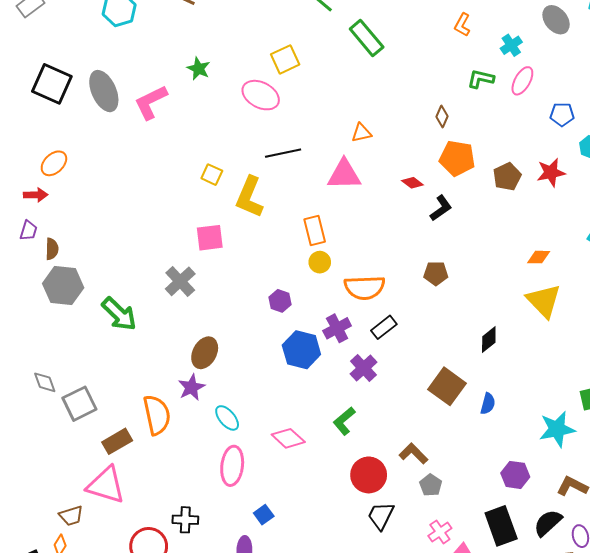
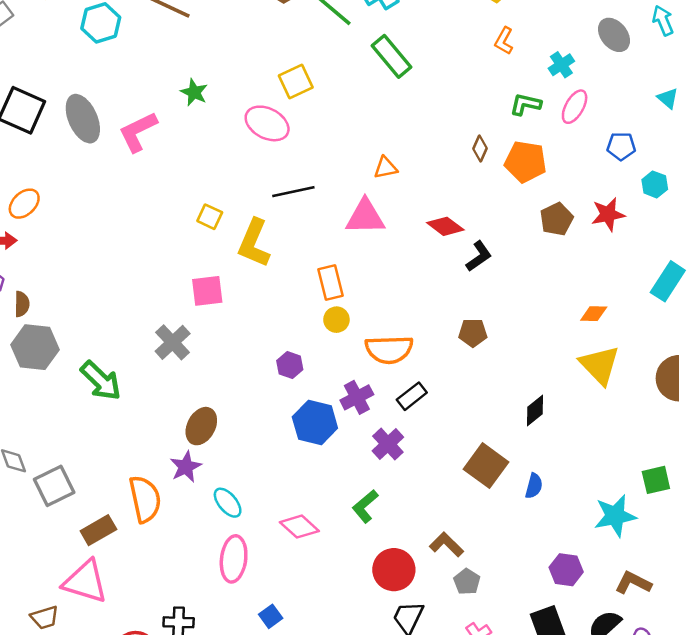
orange pentagon: (457, 158) -> (525, 162), moved
red diamond: (412, 183) -> (445, 226), size x1.4

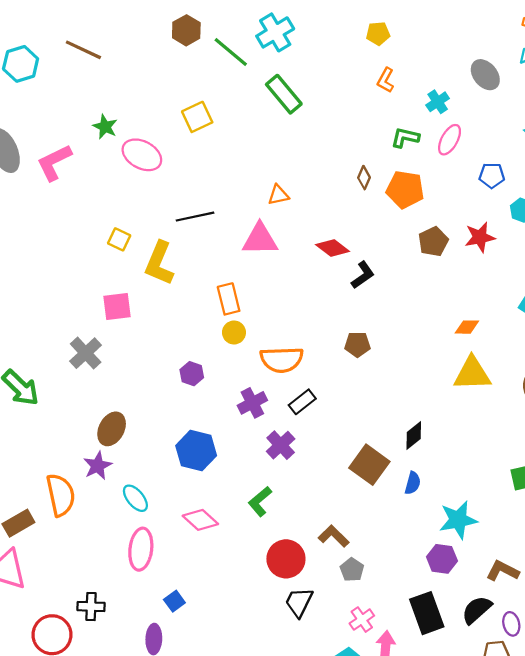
pink ellipse: (267, 123) -> (142, 155), moved
yellow triangle: (600, 365) -> (472, 374), turned -48
black diamond: (535, 411) -> (414, 435), moved
blue hexagon: (315, 422) -> (196, 451), moved
cyan star: (615, 516) -> (458, 520), moved

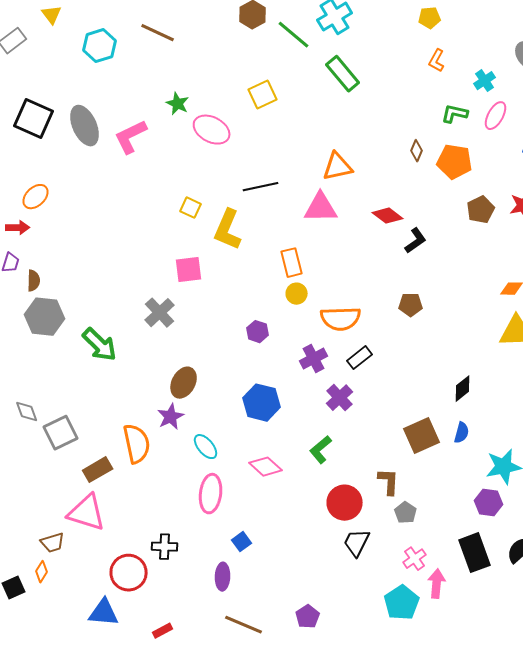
orange triangle: (278, 195) -> (338, 167), size x1.5
brown square: (369, 465) -> (422, 436), moved, turned 30
brown L-shape: (334, 536) -> (389, 482), turned 48

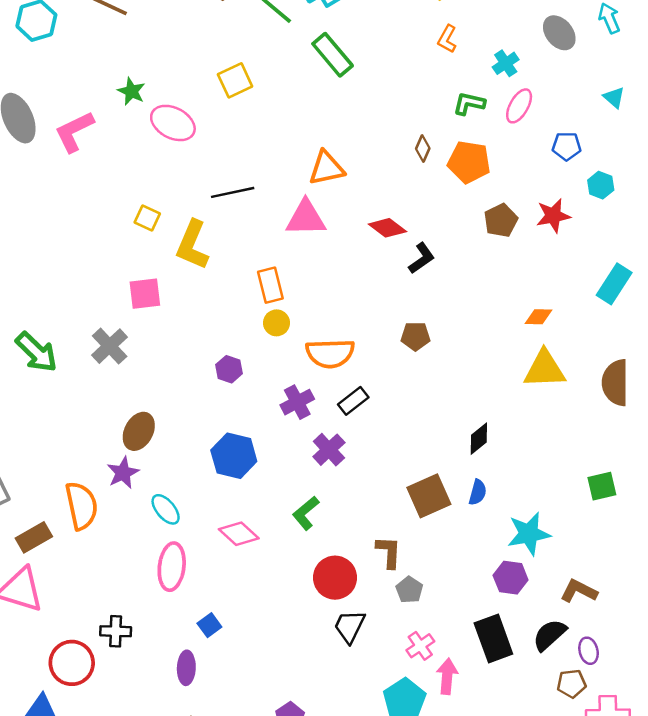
green arrow: (100, 345) -> (36, 352), moved

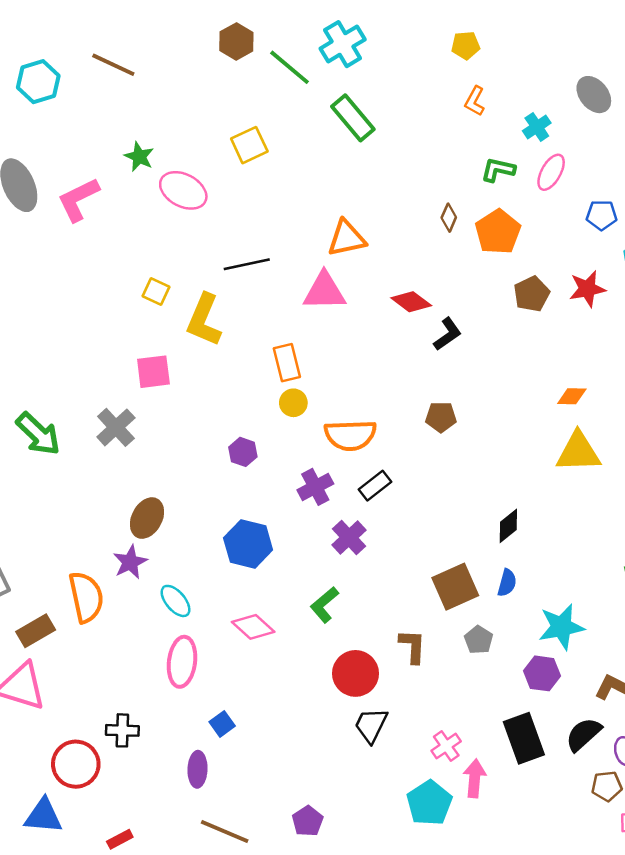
orange pentagon: (469, 162) -> (498, 232), turned 30
gray pentagon: (409, 590) -> (479, 640), moved

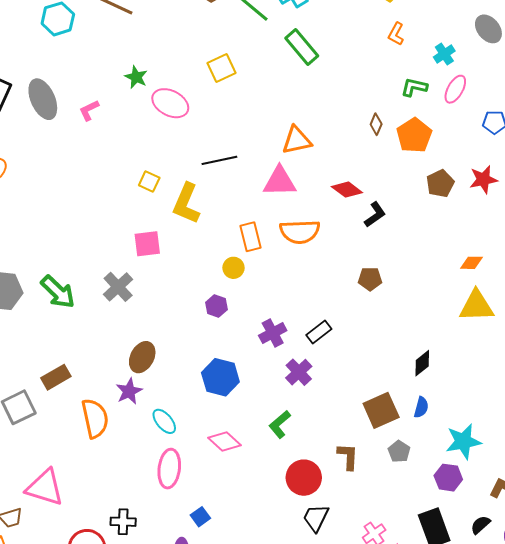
pink L-shape: (78, 199) -> (89, 110), size x0.6
yellow circle: (293, 403) -> (233, 268), moved
orange semicircle: (350, 435) -> (300, 232), moved
brown rectangle: (36, 631) -> (56, 377), moved
black semicircle: (583, 734) -> (480, 525), size x0.7

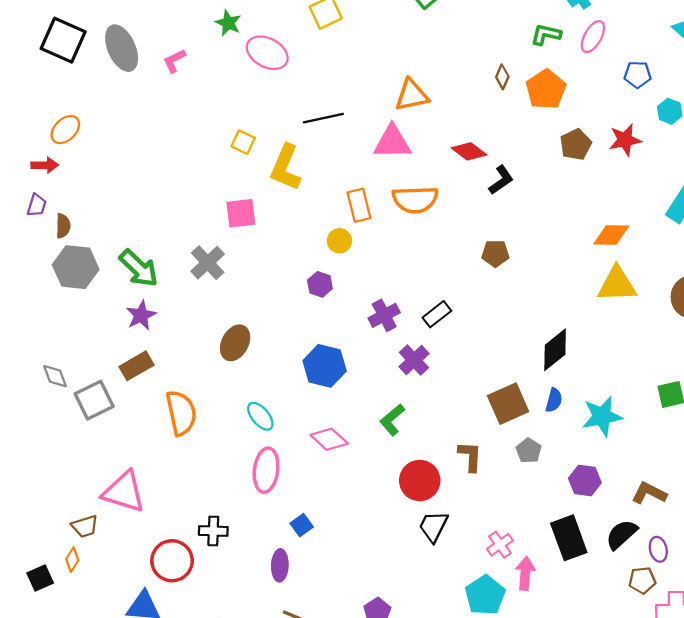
orange diamond: (471, 263) -> (611, 235), size x1.4
black diamond: (422, 363) -> (555, 350), size x1.4
purple star: (129, 391) -> (141, 315), moved
cyan star: (463, 441) -> (602, 416), moved
black semicircle: (480, 525) -> (622, 534), size x1.4

